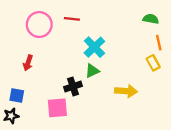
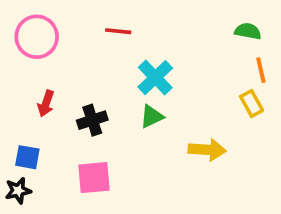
pink circle: (39, 25) -> (37, 37), moved
black cross: (73, 87) -> (92, 120), moved

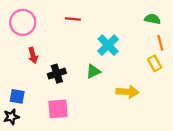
cyan cross: (155, 78) -> (108, 45), moved
red arrow: (46, 103) -> (33, 55), moved, turned -35

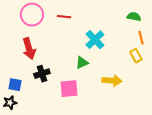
pink circle: (23, 22) -> (32, 15), moved
red arrow: (33, 55) -> (29, 49), size x1.5
black cross: (57, 74) -> (42, 74), moved
pink square: (58, 109) -> (69, 89), moved

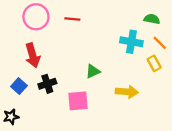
orange line: (141, 38) -> (160, 43), turned -32
cyan cross: (95, 40) -> (131, 42), moved, turned -36
blue square: (15, 85) -> (19, 86), moved, turned 32

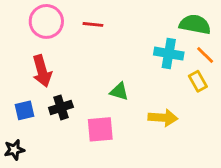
green semicircle: (152, 19) -> (195, 24), size x1.5
green triangle: (93, 71) -> (119, 91), turned 42
blue square: (19, 86) -> (24, 110), turned 35

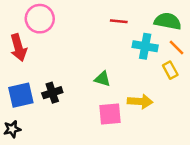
red line: (93, 24) -> (119, 21), moved
red arrow: (42, 71) -> (18, 48), moved
blue square: (24, 110) -> (21, 95), size x1.5
pink square: (100, 129) -> (110, 114), moved

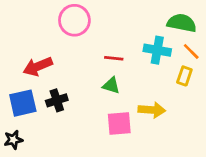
pink circle: (40, 19) -> (74, 20), moved
red line: (119, 21) -> (114, 58), moved
red arrow: (18, 48) -> (38, 66), moved, turned 84
yellow rectangle: (170, 70) -> (184, 76), turned 48

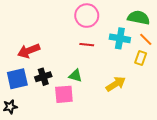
pink circle: (74, 20) -> (87, 16), moved
green triangle: (111, 85) -> (75, 76), moved
yellow arrow: (152, 110) -> (116, 84), turned -36
pink square: (119, 123) -> (64, 94), moved

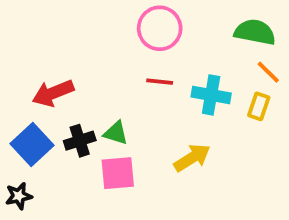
cyan cross: (120, 38) -> (211, 95), moved
green triangle: (75, 76) -> (116, 133), moved
blue square: (17, 79) -> (32, 144), turned -30
yellow arrow: (116, 84) -> (192, 158), moved

